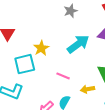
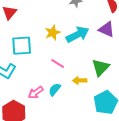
yellow star: (41, 48) -> (53, 33), moved

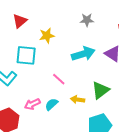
yellow star: (53, 33) -> (47, 36), moved

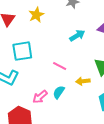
yellow star: (47, 36) -> (36, 15), moved
cyan arrow: (83, 54) -> (77, 36), size x0.7

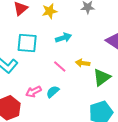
cyan arrow: (77, 36) -> (63, 38), moved
yellow arrow: (83, 81) -> (83, 63), moved

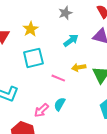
cyan arrow: (63, 38) -> (71, 40), moved
cyan square: (27, 43) -> (33, 58), moved

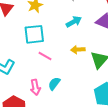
pink line: (58, 78) -> (45, 56), moved
pink arrow: (41, 110) -> (35, 87), turned -63

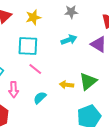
yellow arrow: (78, 50) -> (67, 85), moved
pink arrow: (35, 87) -> (14, 90), moved

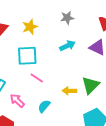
pink arrow: (14, 90) -> (17, 101), turned 140

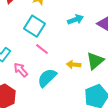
cyan square: (27, 56) -> (35, 26), turned 30
cyan semicircle: (44, 106) -> (47, 78), size x1.5

